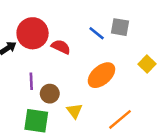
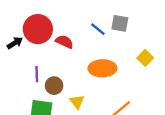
orange ellipse: (101, 75) -> (102, 68), turned 40

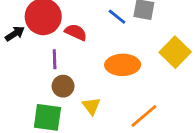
yellow square: (145, 58) -> (175, 52), size x1.5
purple line: (37, 74) -> (55, 59), moved

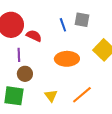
blue line: (117, 17) -> (63, 25), turned 32
yellow triangle: (91, 106) -> (51, 96), moved

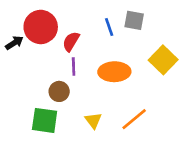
red semicircle: (34, 36) -> (71, 41), turned -84
purple line: (19, 55) -> (74, 66), moved

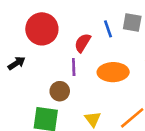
red semicircle: (71, 41) -> (83, 43), moved
black arrow: (14, 43) -> (17, 63), moved

